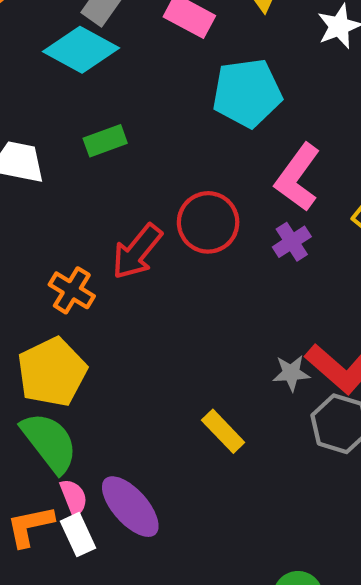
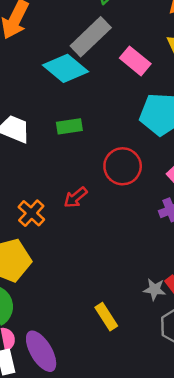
red circle: (208, 222) -> (123, 166), moved
red arrow: (137, 252) -> (75, 197), size x0.7

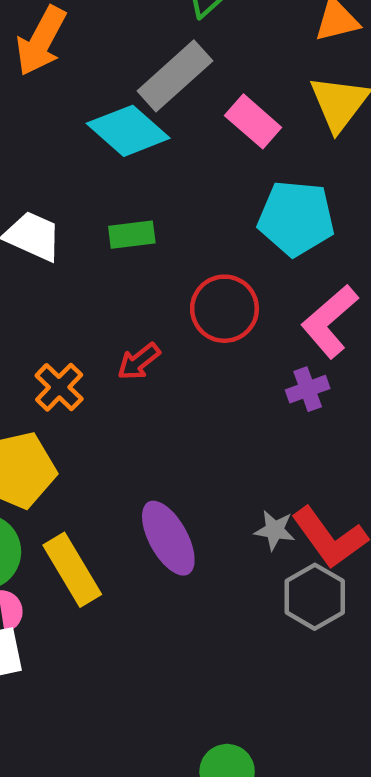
yellow rectangle: (106, 317) -> (72, 570), moved, size x1.4
purple ellipse: (41, 351) -> (168, 538), moved

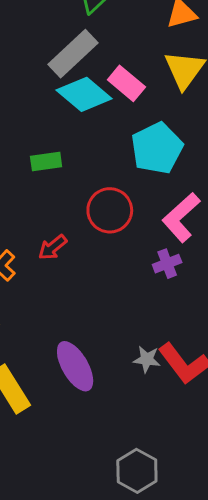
cyan diamond: (128, 131) -> (84, 94), moved
cyan pentagon: (296, 218) -> (157, 148), turned -30
gray hexagon: (315, 597) -> (137, 471), moved

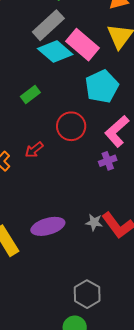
pink rectangle: (126, 83) -> (83, 45), size x1.4
green rectangle: (46, 162) -> (30, 95), turned -30
purple ellipse: (75, 366) -> (48, 226), turned -76

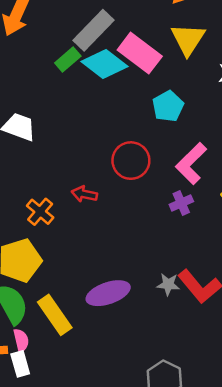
cyan pentagon: (102, 87) -> (168, 106), size x0.7
green rectangle: (30, 95) -> (68, 59), moved
red arrow: (34, 150) -> (84, 194), turned 54

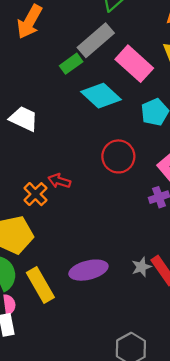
cyan diamond: (105, 64) -> (101, 96), moved
red arrow: (84, 194) -> (59, 181), moved
gray star: (168, 284) -> (141, 267), turned -30

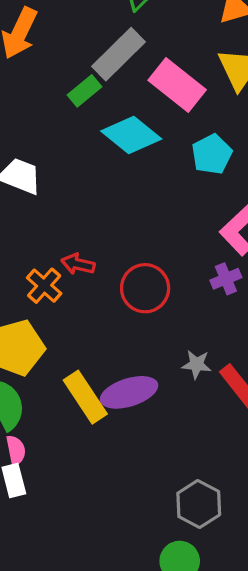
red circle: (118, 156) -> (145, 288), moved
gray star: (141, 267) -> (197, 364), moved, turned 30
yellow rectangle: (40, 285) -> (85, 397), moved

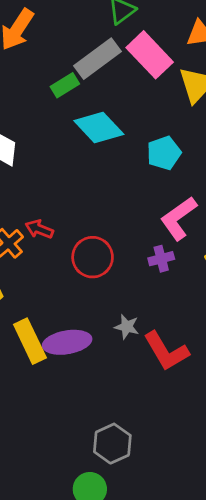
pink rectangle: (177, 85) -> (150, 55), moved

